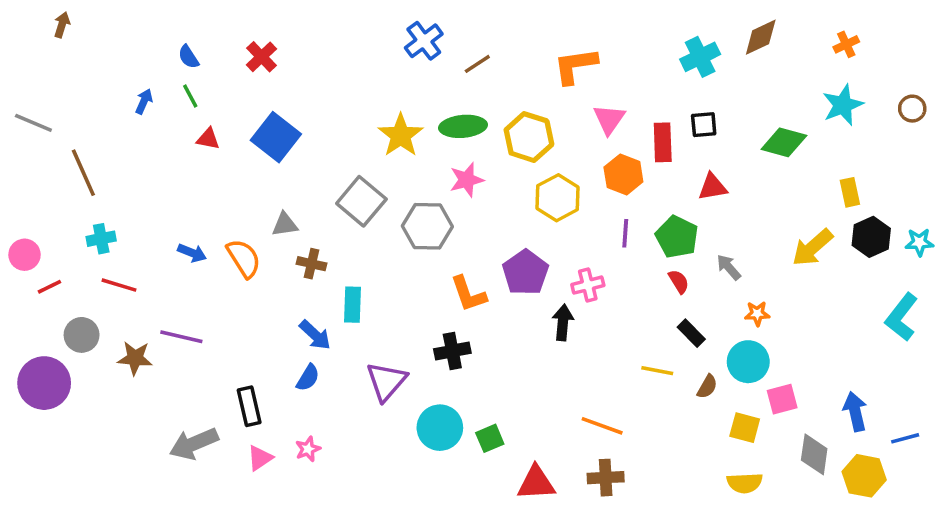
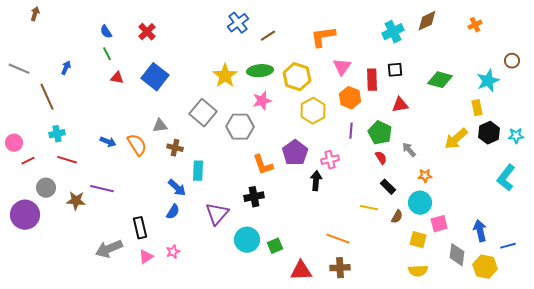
blue arrow: (144, 101) -> (66, 68), moved
cyan star: (843, 105) -> (488, 81), moved

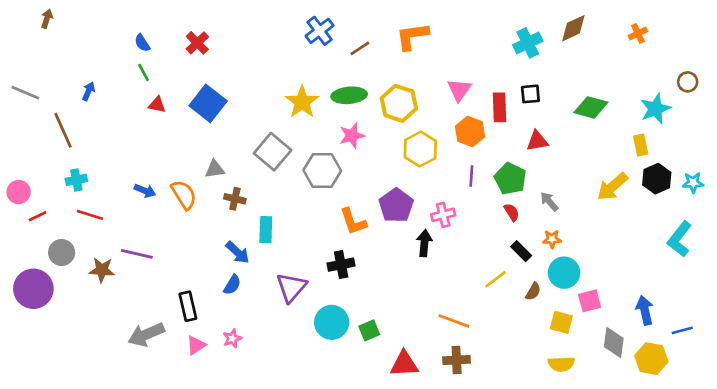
orange L-shape: (323, 37) -> (412, 36), moved
orange star: (425, 176) -> (552, 239), moved
yellow line: (369, 208) -> (496, 279), turned -48

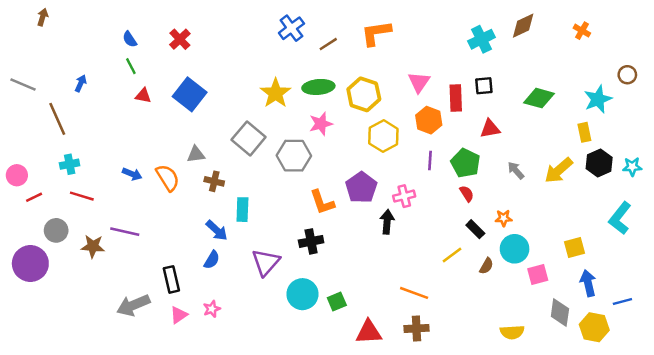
orange cross: (638, 34) -> (582, 31), turned -35
gray arrow: (549, 201) -> (516, 170), moved
yellow square: (561, 322) -> (575, 248), moved, turned -30

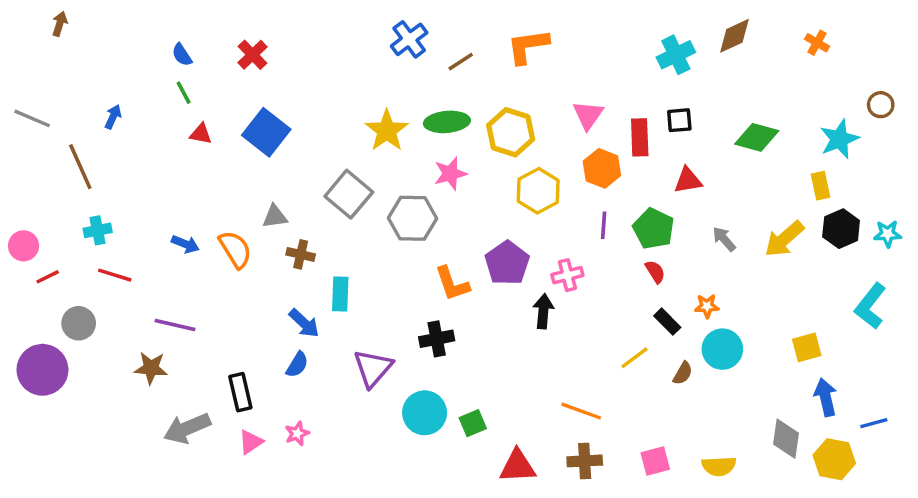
brown star: (93, 246) -> (151, 368), moved
pink square: (538, 275) -> (655, 461), moved

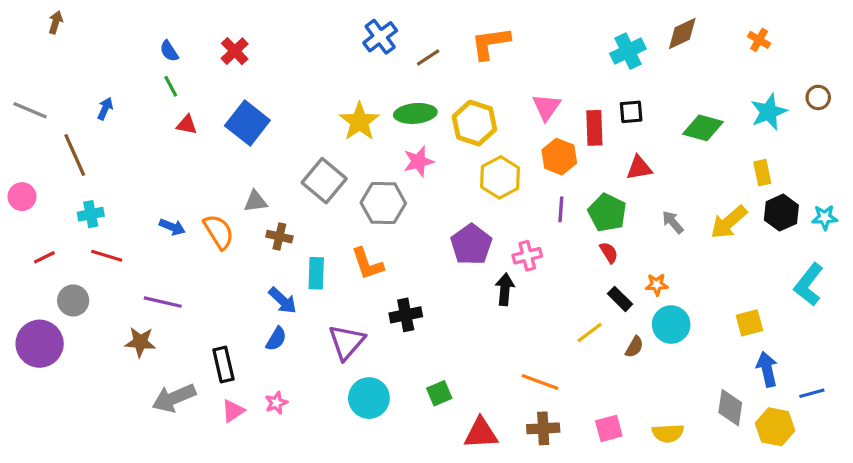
cyan star: (839, 139) -> (769, 112), moved
pink circle: (24, 246) -> (22, 197), moved
orange L-shape: (452, 284) -> (367, 264), moved
cyan circle: (425, 413) -> (369, 398), moved

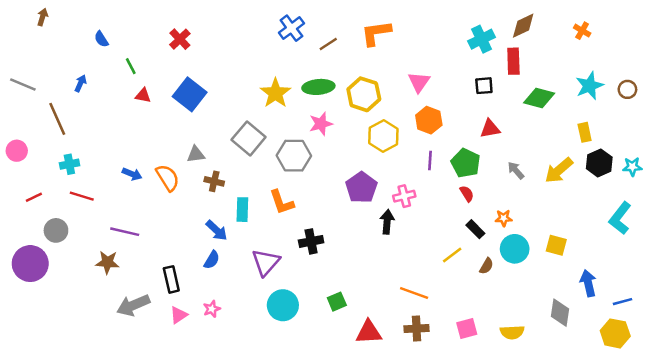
blue semicircle: (169, 51) -> (101, 39), moved
brown circle: (818, 97) -> (627, 89), moved
red rectangle: (594, 128) -> (513, 61), moved
yellow square: (749, 323) -> (556, 245), moved, turned 30
yellow hexagon: (775, 427) -> (615, 333), moved

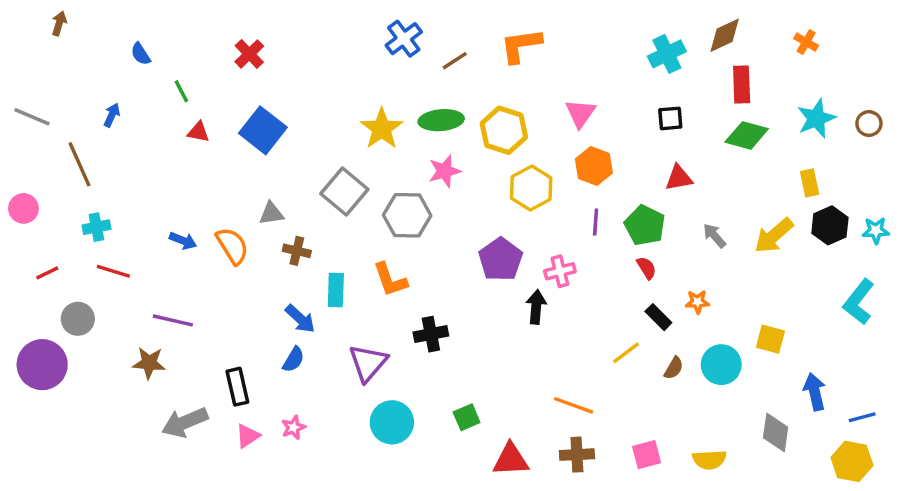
red rectangle: (513, 61) -> (742, 84), moved
cyan circle: (515, 249) -> (721, 365), moved

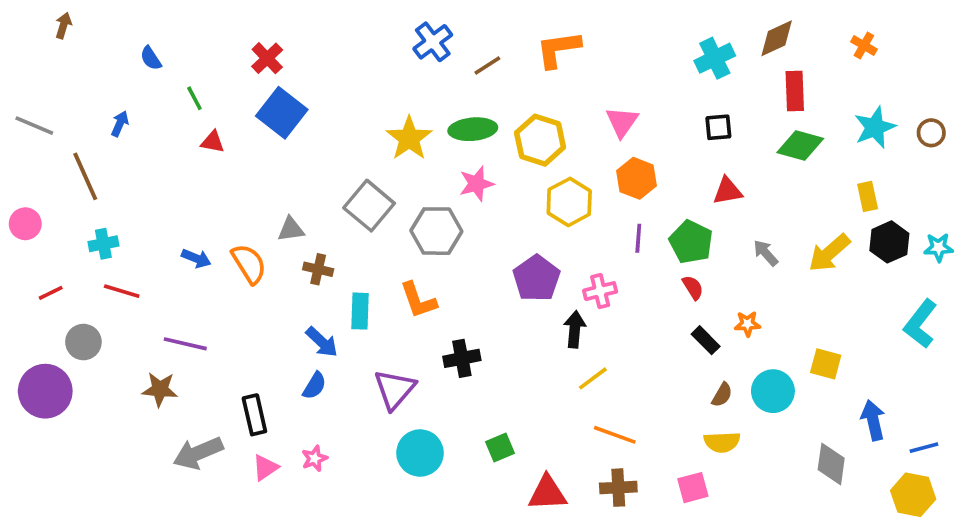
blue square: (263, 130) -> (282, 113), moved
yellow line: (626, 353) -> (593, 378), moved
yellow semicircle: (709, 460) -> (722, 442), moved

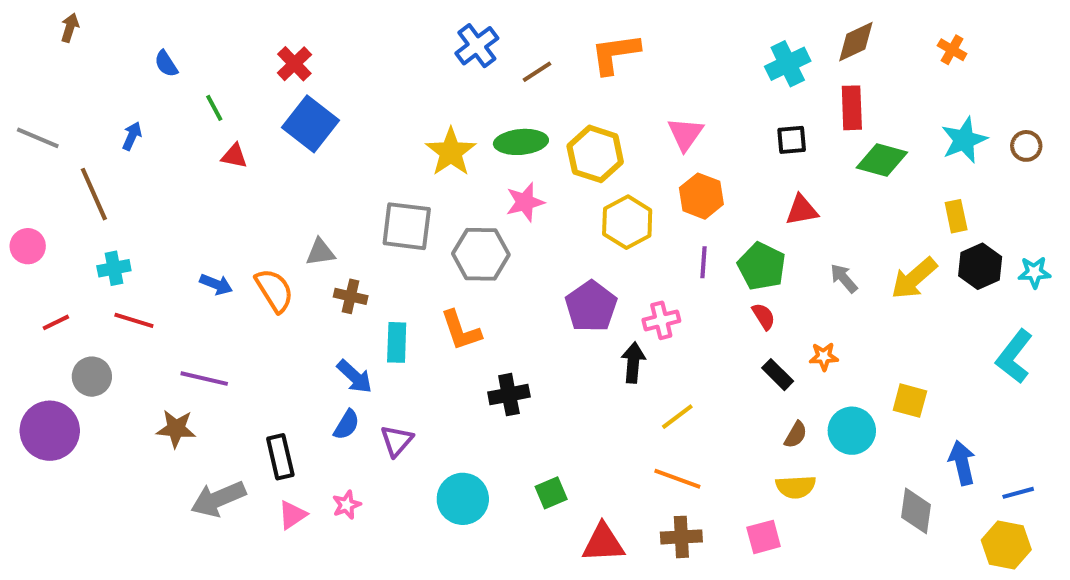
red rectangle: (795, 91) -> (852, 108), moved
gray square: (369, 206) -> (407, 226), turned -33
yellow line: (593, 378) -> (677, 417), moved
purple triangle: (395, 389) -> (397, 441), moved, size x0.7

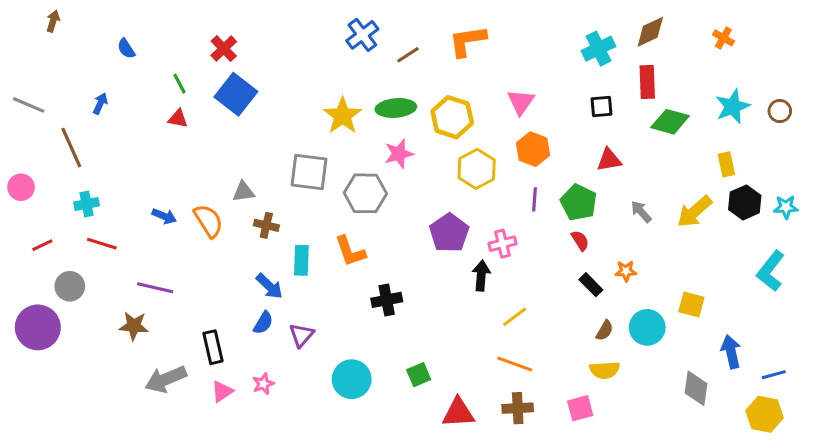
green line: (214, 108) -> (179, 84), moved

